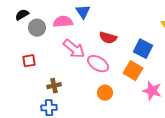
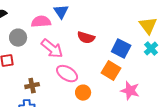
gray circle: (37, 28) -> (18, 38), moved
pink ellipse: (98, 64) -> (67, 74), moved

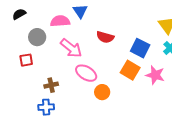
pink star: (130, 91) -> (155, 75), moved

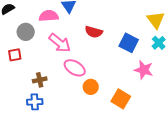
orange square: (130, 70) -> (121, 99), moved

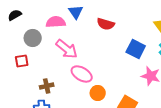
red semicircle: (94, 32) -> (106, 24), moved

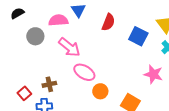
red semicircle: (106, 24) -> (108, 22), turned -84
blue square: (136, 49) -> (138, 36), moved
red square: (22, 61) -> (24, 93), moved, turned -32

